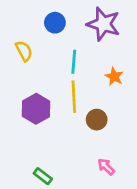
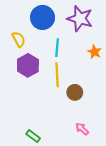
blue circle: (55, 23) -> (43, 17), size x1.5
orange star: (114, 77) -> (95, 52), moved
purple hexagon: (36, 109) -> (28, 65), moved

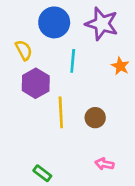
yellow line: (57, 75) -> (61, 112), moved
pink arrow: (82, 129) -> (104, 164), turned -32

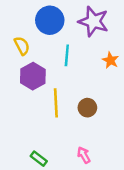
pink arrow: (104, 164) -> (84, 155), moved, turned 49

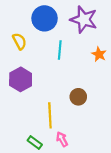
purple hexagon: (33, 76) -> (21, 79), moved
yellow line: (56, 103) -> (50, 115), moved
pink arrow: (84, 155) -> (62, 139), moved

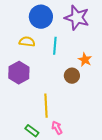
yellow semicircle: (19, 41) -> (27, 42), moved, turned -56
orange star: (99, 54) -> (85, 60), moved
brown circle: (78, 97) -> (72, 76), moved

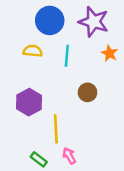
orange star: (85, 60) -> (109, 53), moved
purple hexagon: (19, 73) -> (29, 102), moved

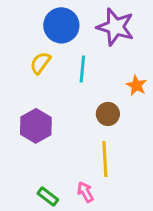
yellow semicircle: (33, 51) -> (40, 63), turned -60
orange star: (109, 53) -> (136, 85), moved
yellow line: (56, 129) -> (105, 159), moved

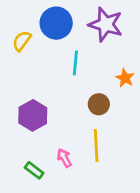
yellow semicircle: (40, 63) -> (22, 41), moved
pink arrow: (85, 192) -> (64, 158), moved
green rectangle: (48, 197) -> (34, 170), moved

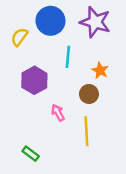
orange star: (125, 78) -> (100, 70), moved
purple hexagon: (33, 115) -> (34, 80), moved
pink arrow: (64, 158) -> (58, 113), moved

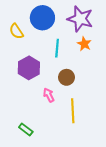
yellow semicircle: (19, 37) -> (16, 31), turned -70
orange star: (100, 70) -> (84, 44), moved
brown circle: (89, 94) -> (66, 77), moved

